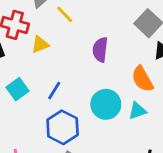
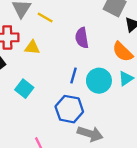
yellow triangle: (40, 44) -> (32, 47), turned 42
blue line: (54, 91) -> (73, 75), moved

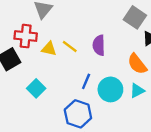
yellow line: (45, 17) -> (70, 46), moved

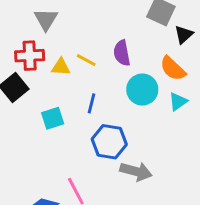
blue line: (86, 81) -> (91, 103), moved
cyan square: (36, 88) -> (53, 118), turned 36
cyan circle: (110, 89) -> (142, 90), moved

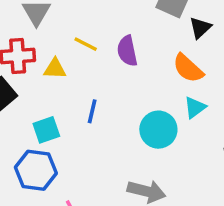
yellow line: (86, 60) -> (86, 44), moved
cyan circle: (142, 90) -> (158, 130), moved
blue hexagon: (109, 142) -> (36, 170), moved

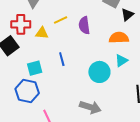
yellow line: (86, 44) -> (61, 20), turned -56
orange semicircle: (188, 68) -> (119, 38), turned 132
blue line: (92, 111) -> (62, 59), turned -32

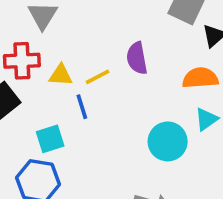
yellow line: (61, 20) -> (98, 77), moved
blue line: (62, 59) -> (82, 107), moved

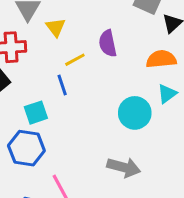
yellow triangle: (61, 75) -> (56, 27), moved, turned 50

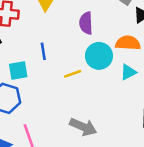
yellow line: (75, 60) -> (73, 74), moved
cyan circle: (135, 113) -> (99, 56), moved

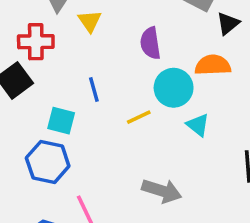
cyan square: (18, 70) -> (61, 121), turned 30
cyan triangle: (128, 72) -> (198, 125), moved, turned -48

